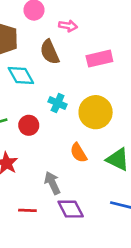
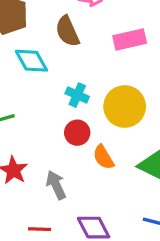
red circle: (29, 125) -> (77, 133), moved
gray arrow: (52, 183) -> (56, 185), moved

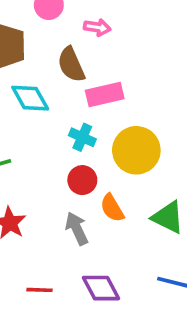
pink rectangle: (130, 39) -> (105, 94), moved
gray arrow: (56, 185) -> (77, 228), moved

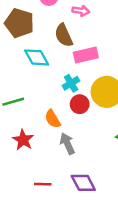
cyan cross: (82, 137) -> (71, 83), turned 35
red circle: (82, 180) -> (80, 104), moved
orange semicircle: (112, 208) -> (53, 119), moved

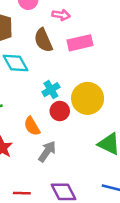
pink rectangle: (86, 55) -> (80, 43), moved
gray arrow: (67, 144) -> (47, 151), turned 60

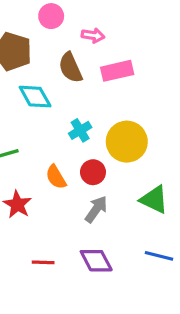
red circle: (60, 111) -> (93, 172), moved
gray arrow: (47, 151) -> (96, 209), moved

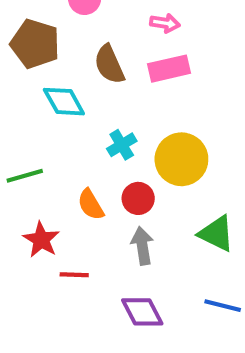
pink arrow: (93, 35) -> (165, 23), moved
gray arrow: (96, 209) -> (142, 246), turned -44
red line: (43, 262) -> (74, 275), moved

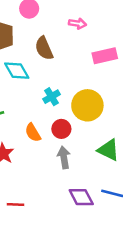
pink rectangle: (169, 69) -> (105, 56), moved
red line: (74, 275) -> (15, 205), moved
purple diamond: (142, 312) -> (81, 197), moved

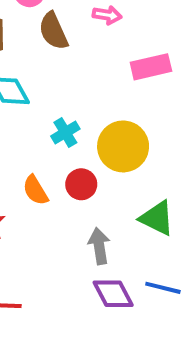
brown semicircle: (44, 48) -> (53, 31), moved
gray arrow: (64, 157) -> (99, 246), moved

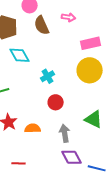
yellow circle: (123, 146) -> (90, 70), moved
orange semicircle: (35, 190) -> (33, 128), moved, turned 119
blue line: (163, 288) -> (97, 168), moved

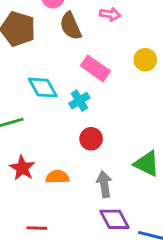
pink rectangle: (91, 43) -> (95, 68), moved, turned 48
cyan diamond: (20, 55) -> (43, 88), moved
yellow circle: (90, 70) -> (145, 60), moved, size x0.6

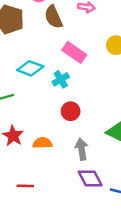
cyan diamond: (43, 88) -> (30, 68), turned -40

